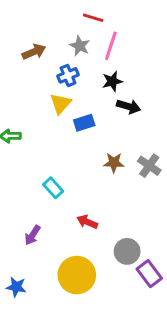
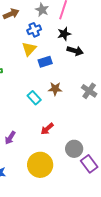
brown star: (114, 163) -> (55, 89), moved
cyan rectangle: (53, 188) -> (34, 98), moved
red arrow: (87, 222) -> (47, 129), turned -64

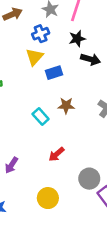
yellow circle: (40, 165) -> (48, 198), size x0.7

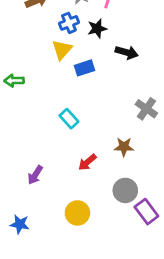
black star: (77, 39) -> (97, 29), moved
brown star: (66, 106) -> (124, 147), moved

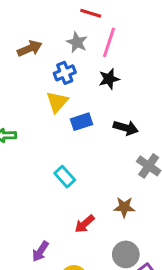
black star: (97, 29) -> (109, 79), moved
black arrow: (127, 52) -> (126, 128), moved
purple arrow: (35, 175) -> (40, 251), moved

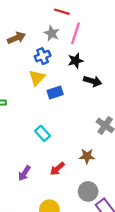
black arrow: (126, 128) -> (93, 81), moved
purple arrow: (40, 251) -> (24, 173), moved

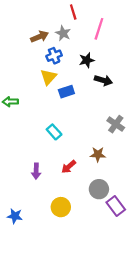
red line: (62, 12) -> (73, 12), turned 56
pink line: (76, 33) -> (99, 29), moved
brown arrow: (16, 38) -> (40, 37), moved
purple arrow: (24, 173) -> (36, 171), turned -32

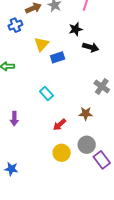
blue cross: (54, 56) -> (15, 25), moved
purple arrow: (36, 171) -> (14, 119), moved
yellow circle: (61, 207) -> (62, 153), moved

